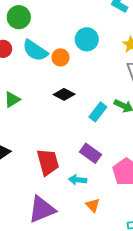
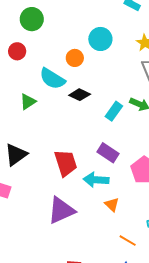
cyan semicircle: (35, 51) -> (52, 79), moved
cyan arrow: (78, 180) -> (96, 180), size x1.4

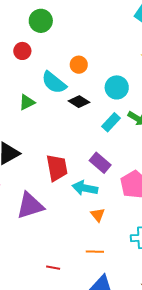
cyan circle: (100, 39) -> (117, 87), moved
purple triangle: (61, 210) -> (30, 206), moved
orange line: (128, 241) -> (95, 252), moved, turned -36

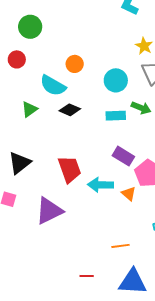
black diamond: (79, 102) -> (70, 110), moved
cyan rectangle: (111, 122) -> (116, 116), turned 54
purple rectangle: (100, 163) -> (123, 156), moved
orange triangle: (98, 215) -> (129, 194), moved
red line: (53, 268) -> (87, 276), moved

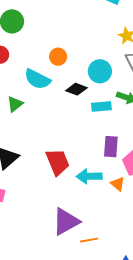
black diamond: (70, 110) -> (76, 89), moved
purple rectangle: (123, 156) -> (111, 147), turned 65
purple triangle: (49, 211) -> (66, 221), moved
orange line: (121, 246) -> (89, 240), moved

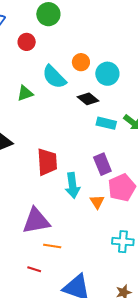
cyan circle: (100, 71) -> (107, 74), moved
purple rectangle: (111, 147) -> (102, 164), turned -45
cyan arrow: (89, 176) -> (72, 185), turned -115

